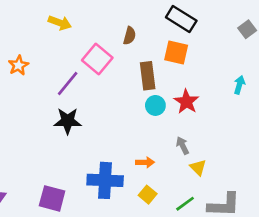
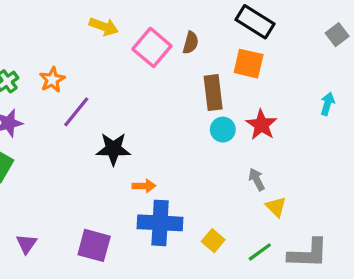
pink square: (97, 59) -> (152, 47), moved
purple line: (68, 84) -> (76, 112), moved
orange arrow: (145, 162) -> (144, 186), moved

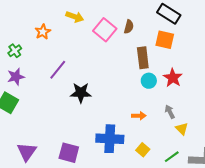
orange star: (52, 80) -> (43, 32), moved
orange arrow: (144, 186) -> (139, 116), moved
purple triangle: (26, 244) -> (27, 152), size x1.5

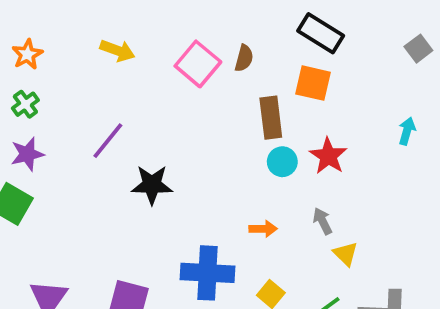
yellow arrow: (75, 17) -> (117, 51), moved
orange star: (43, 32) -> (27, 54), moved

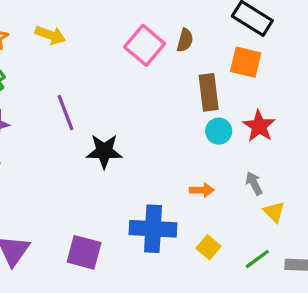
yellow arrow: (117, 51) -> (50, 35), moved
purple line: (108, 141) -> (66, 113), turned -60

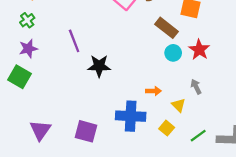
brown rectangle: (209, 92) -> (167, 28), turned -45
orange arrow: (202, 190) -> (154, 91), moved
yellow triangle: (274, 212) -> (179, 105), moved

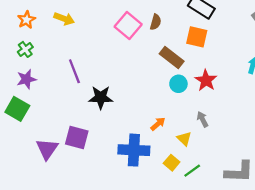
orange arrow: (154, 91) -> (158, 124), turned -40
purple triangle: (40, 130) -> (47, 149), moved
purple square: (86, 131) -> (77, 138), moved
green line: (198, 136) -> (192, 171), moved

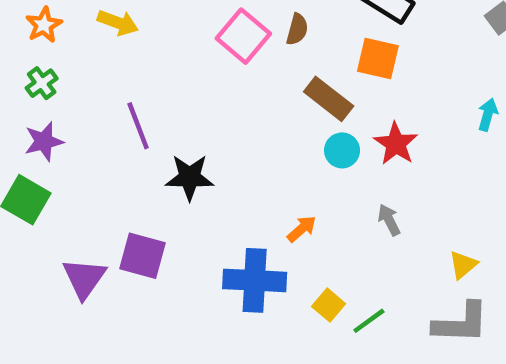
yellow triangle: (184, 139) -> (463, 265), moved, turned 35

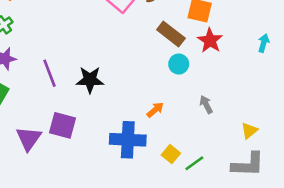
purple line: (138, 126) -> (49, 73), moved
red star: (396, 144) -> (210, 41), moved

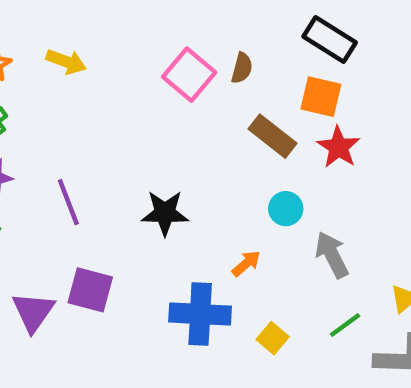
cyan circle: (179, 64) -> (286, 209), moved
black star: (90, 80) -> (165, 213), moved
gray arrow: (206, 104) -> (332, 255), size x1.5
green line: (194, 163) -> (345, 325), moved

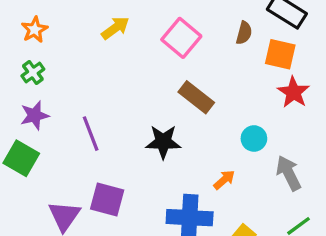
yellow arrow: (66, 61) -> (115, 28), moved, turned -56
brown semicircle: (242, 68) -> (244, 33), moved
brown rectangle: (273, 136) -> (196, 97), moved

